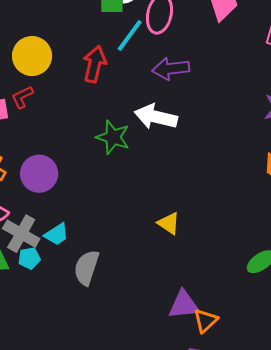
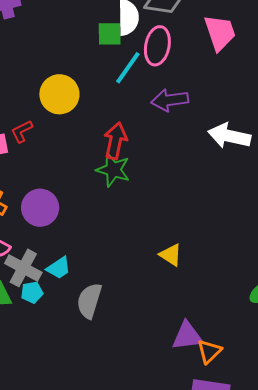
yellow circle: (32, 56) -> (59, 94), moved
red arrow: (95, 64) -> (115, 141), moved
white arrow: (156, 117) -> (229, 136), moved

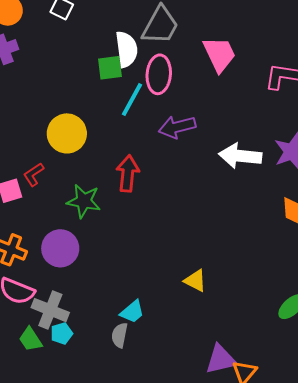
green star: (113, 170) -> (84, 201), moved
cyan trapezoid: (59, 268) -> (132, 312), moved
gray semicircle: (89, 301) -> (120, 335), size x0.7

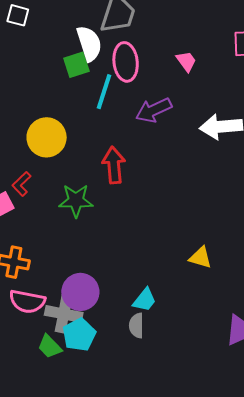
pink trapezoid: (219, 54) -> (186, 61), moved, size x0.6
purple circle: (60, 248) -> (80, 292), moved
cyan pentagon: (62, 333) -> (79, 335), size x1.5

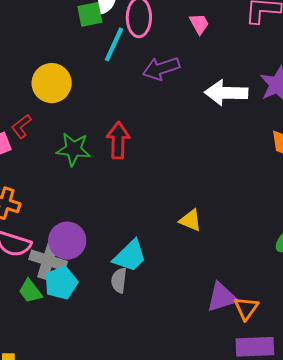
red arrow: (114, 165) -> (118, 140), moved
cyan trapezoid: (144, 300) -> (130, 256), size x1.4

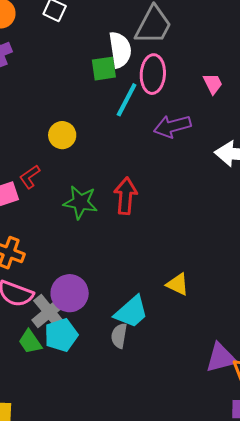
yellow circle: (52, 83) -> (62, 135), size x0.7
yellow triangle: (190, 220) -> (178, 284), moved
gray cross: (48, 260) -> (49, 312), turned 30

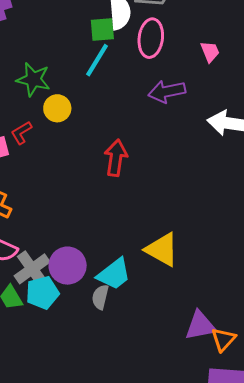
cyan line: (127, 100) -> (97, 60), moved
yellow circle: (62, 135) -> (57, 108), moved
green star: (80, 202) -> (33, 79), moved
yellow triangle: (178, 284) -> (162, 250), size x1.5
purple circle: (70, 293) -> (68, 266), moved

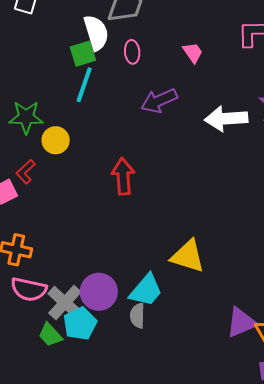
pink ellipse: (151, 38) -> (132, 52), size x0.6

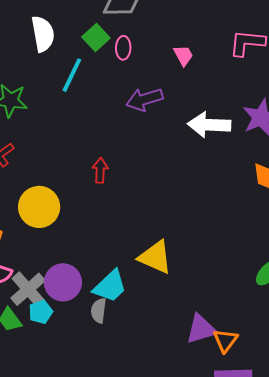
white semicircle: (96, 33) -> (43, 34), moved
green square: (83, 54) -> (96, 38), moved, turned -32
yellow circle: (56, 140) -> (39, 207), moved, size x1.5
red arrow: (123, 176) -> (100, 170), size x0.7
cyan pentagon: (80, 324) -> (41, 312), size x0.7

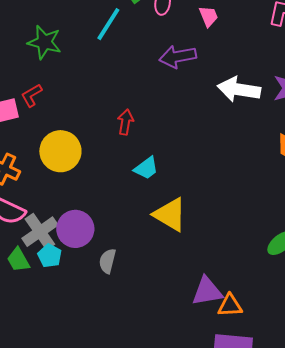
pink trapezoid: (183, 55) -> (209, 16), moved
cyan trapezoid: (110, 286) -> (146, 168), moved, size x0.7
cyan pentagon: (41, 312) -> (50, 256), turned -30
orange triangle: (225, 340) -> (230, 306), turned 44

